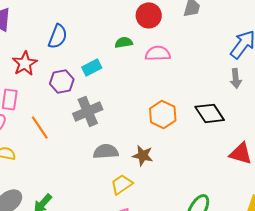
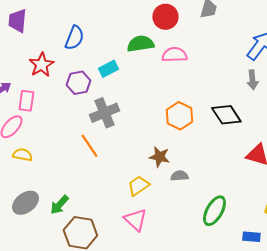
green semicircle: (124, 42) -> (140, 44), size x1.5
orange line: (40, 127) -> (89, 146), moved
gray semicircle: (106, 151) -> (179, 176), moved, size x0.7

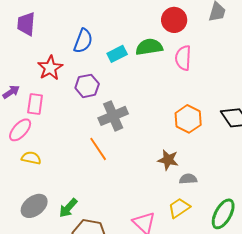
pink semicircle: (174, 55) -> (183, 58), turned -85
cyan rectangle: (108, 69) -> (117, 54), moved
yellow trapezoid: (138, 186) -> (179, 208), moved

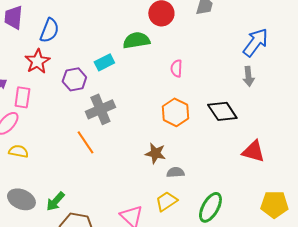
blue semicircle: (83, 41) -> (49, 30), moved
cyan rectangle: (117, 54) -> (104, 62), moved
pink semicircle: (183, 58) -> (176, 68), moved, size x0.7
gray ellipse: (34, 206) -> (21, 199), turned 60

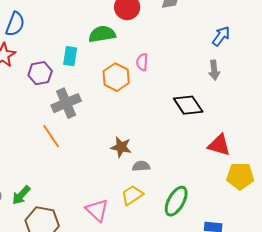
blue arrow: (255, 42) -> (221, 36), size x0.7
cyan rectangle: (104, 62) -> (70, 56), turned -54
orange hexagon: (175, 112) -> (116, 77), moved
yellow pentagon: (274, 204) -> (240, 176), moved

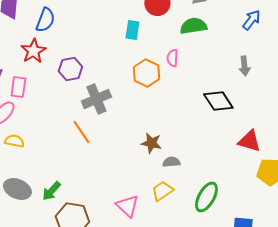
green semicircle: (102, 34) -> (193, 26), moved
blue arrow: (221, 36) -> (251, 20), moved
cyan rectangle: (70, 56) -> (132, 30), moved

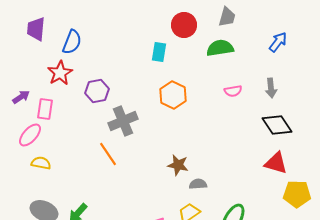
pink semicircle: (172, 58) -> (233, 91), moved, turned -102
black diamond: (218, 101) -> (277, 125), moved

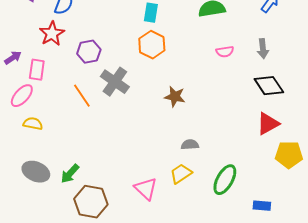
orange hexagon: (173, 95) -> (152, 45), moved
gray cross: (123, 121) -> (115, 82), turned -32
orange line: (108, 154) -> (82, 96), moved
red triangle: (276, 163) -> (268, 124), turned -45
brown star: (178, 165) -> (175, 97), moved

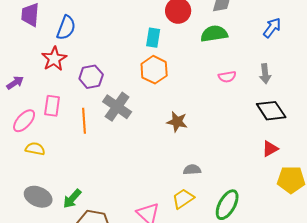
pink rectangle: (37, 70) -> (52, 106), moved
orange line: (82, 96) -> (84, 121), turned 30
red triangle: (268, 124) -> (270, 149), size x0.7

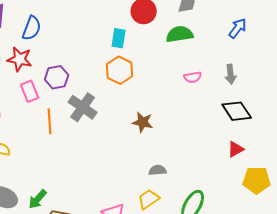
red star: (54, 59) -> (20, 59), turned -30
pink rectangle: (52, 106) -> (30, 91), moved, turned -30

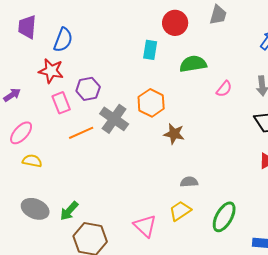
green semicircle: (180, 34) -> (193, 64), moved
orange hexagon: (120, 70) -> (151, 103), moved
pink semicircle: (193, 77) -> (224, 89), turned -42
orange line: (50, 121) -> (81, 133), turned 70

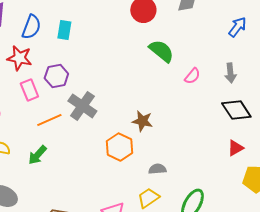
cyan rectangle: (150, 50) -> (64, 30), moved
green semicircle: (193, 64) -> (161, 51), turned 48
orange hexagon: (151, 103) -> (119, 147), moved
green arrow: (69, 211) -> (37, 155), moved

